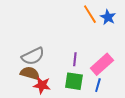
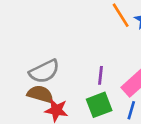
green square: (74, 81) -> (99, 105), turned -30

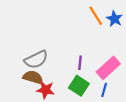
green square: (99, 105) -> (79, 86), turned -36

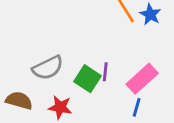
brown semicircle: (33, 77) -> (19, 101), moved
green square: (79, 86) -> (87, 79), moved

